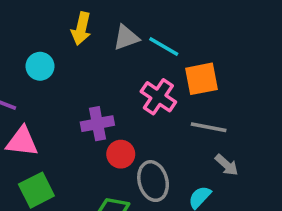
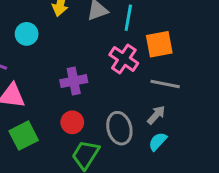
cyan line: (164, 46) -> (128, 18), turned 70
red circle: (121, 154) -> (72, 122), moved
gray arrow: (227, 165) -> (156, 115), moved, turned -90

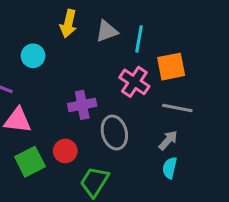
red circle: (72, 122) -> (65, 151), moved
gray ellipse: (119, 128) -> (114, 133), moved
cyan semicircle: (158, 141) -> (170, 168), turned -30

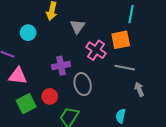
gray triangle: (107, 31) -> (77, 26), moved, turned -35
cyan line: (139, 39) -> (131, 14), moved
gray arrow: (168, 140) -> (139, 89), moved, turned -64
cyan semicircle: (170, 168) -> (121, 116), moved

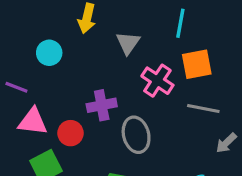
cyan line: (131, 14) -> (180, 23), moved
gray arrow: (139, 89) -> (226, 143), turned -112
red circle: (50, 96) -> (71, 133), moved

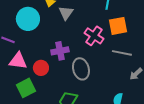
gray triangle: (128, 43) -> (66, 13), moved
cyan circle: (49, 53) -> (28, 19), size x1.5

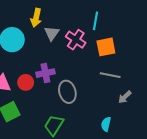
pink cross: (94, 36) -> (76, 40), moved
red circle: (41, 68) -> (26, 82), moved

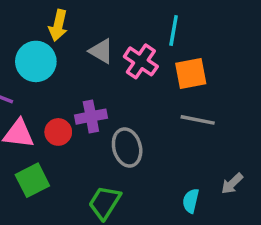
yellow arrow: (36, 18) -> (58, 25), moved
gray triangle: (52, 33) -> (101, 51), turned -35
gray arrow: (125, 97) -> (232, 184), moved

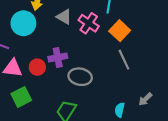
orange square: (191, 73) -> (120, 31), turned -36
gray line: (198, 120) -> (124, 60), turned 54
gray ellipse: (127, 147) -> (80, 77), turned -65

